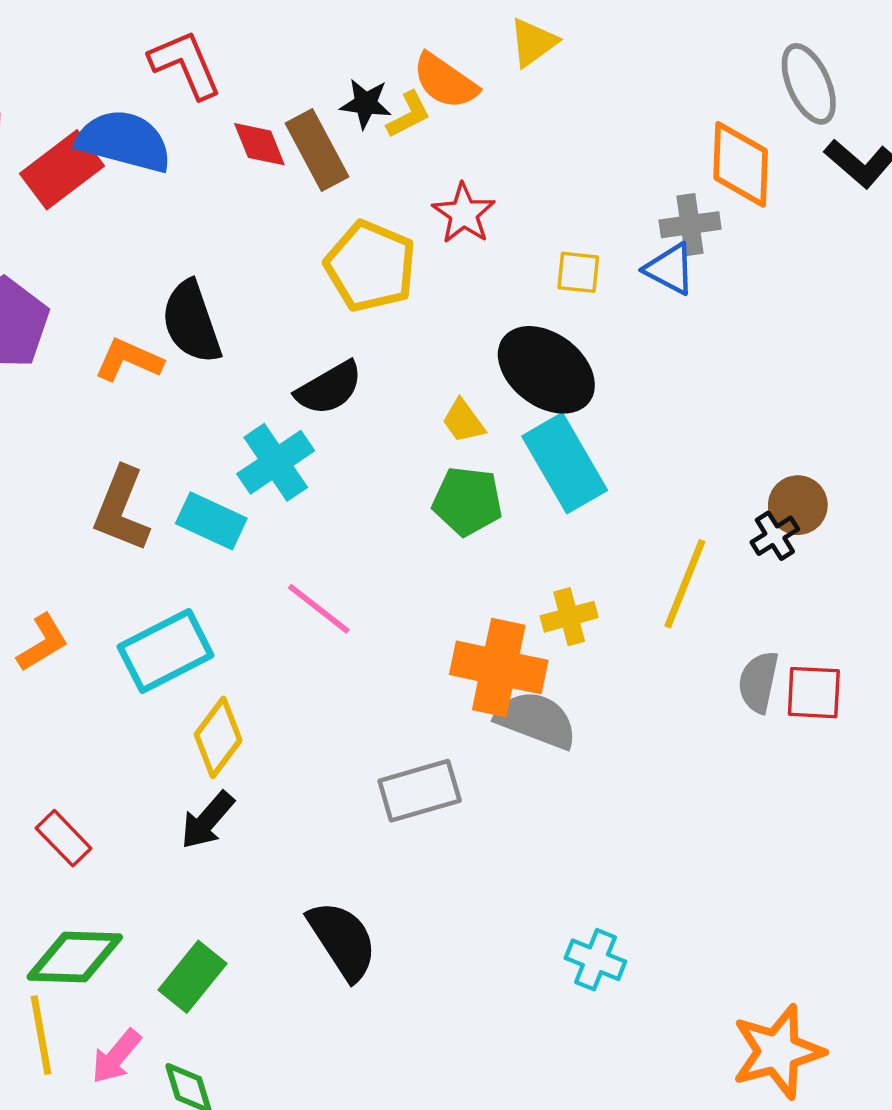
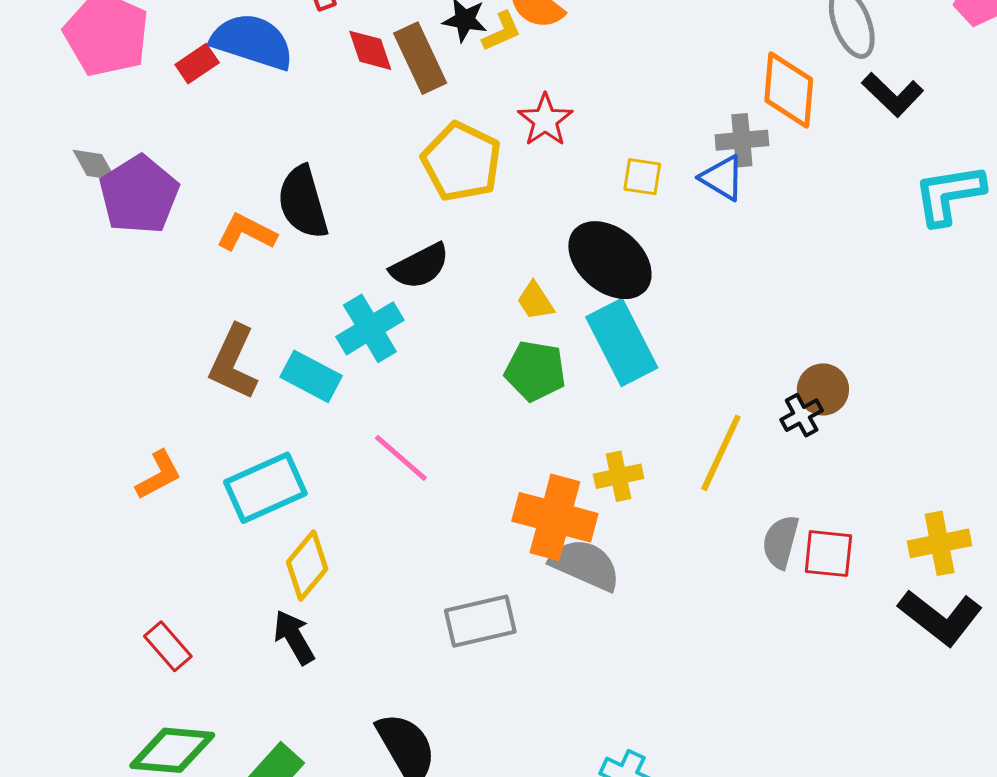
red rectangle: (62, 170) -> (197, 64), size x0.6
black arrow: (207, 820) -> (294, 637), turned 106

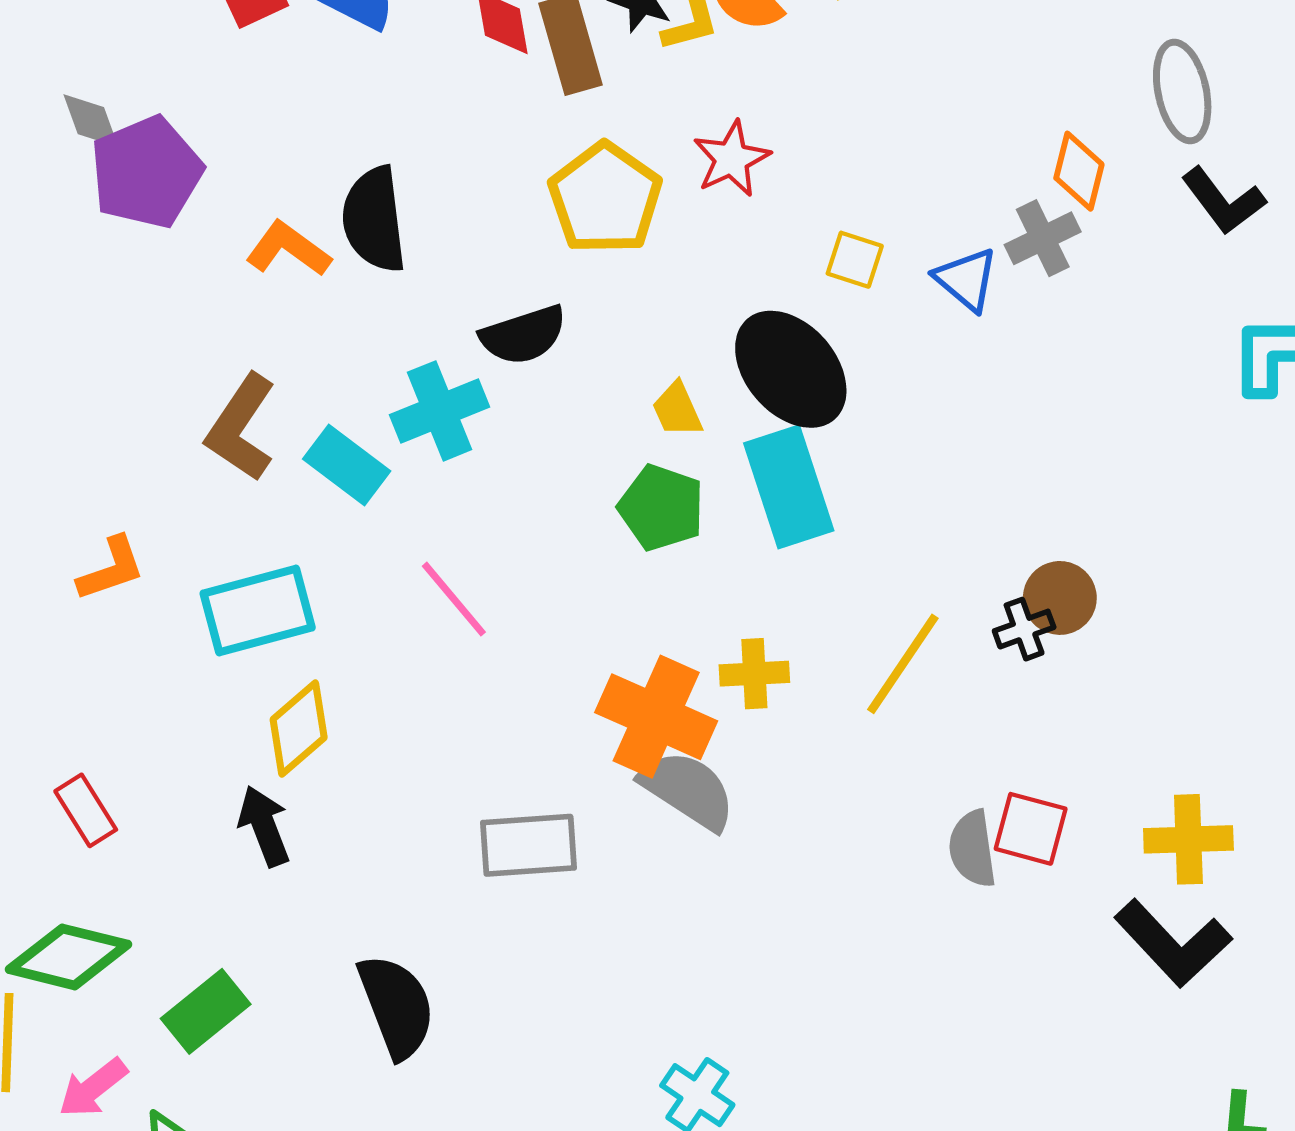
orange diamond: (789, 90) -> (1079, 171), size x0.7
gray cross: (742, 140) -> (1043, 238), moved, turned -30
gray semicircle: (781, 542) -> (972, 849), moved, turned -32

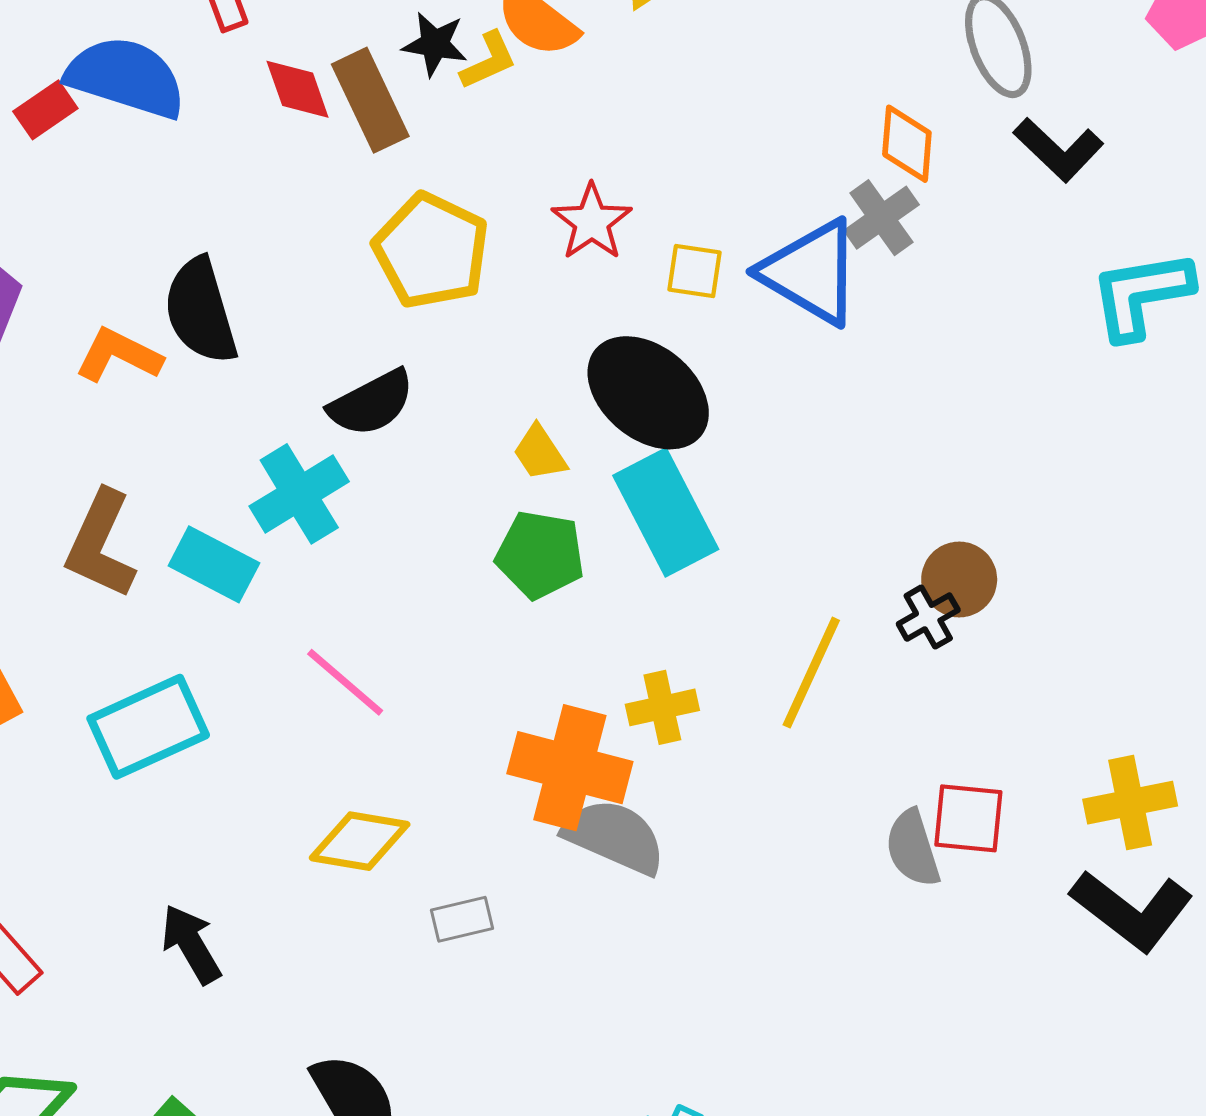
red star: (731, 159) -> (592, 222), moved
blue triangle: (966, 279) -> (811, 272), size x1.6
yellow diamond: (299, 728) -> (360, 841), moved, turned 60
gray rectangle: (528, 845) -> (462, 919), size x0.6

